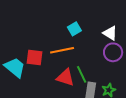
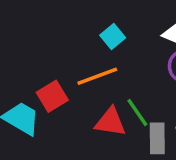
red square: (35, 58) -> (52, 96), turned -30

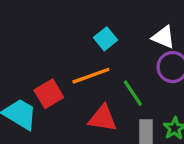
green line: (137, 112) -> (133, 93), moved

